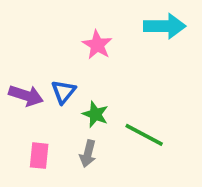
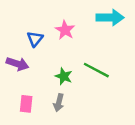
blue triangle: (63, 92) -> (35, 39), moved
green line: (144, 135) -> (96, 70), moved

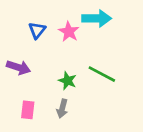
cyan arrow: (110, 18) -> (97, 18), moved
blue triangle: (35, 39) -> (37, 30), moved

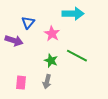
pink star: (69, 32) -> (52, 34), moved
purple arrow: (18, 67) -> (14, 41), moved

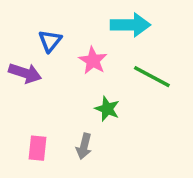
green line: (77, 56) -> (152, 77), moved
green star: (51, 61) -> (107, 109), moved

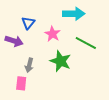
green star: (107, 109) -> (61, 61), size x1.5
gray arrow: (84, 146) -> (29, 65), moved

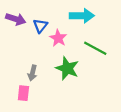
blue triangle: (28, 23) -> (40, 26), moved
purple arrow: (14, 41) -> (16, 19), moved

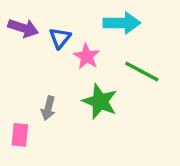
pink rectangle: (23, 93) -> (20, 135), moved

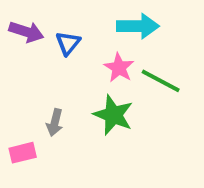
pink star: (87, 56) -> (119, 68), moved
pink rectangle: (20, 135) -> (23, 153), turned 70

